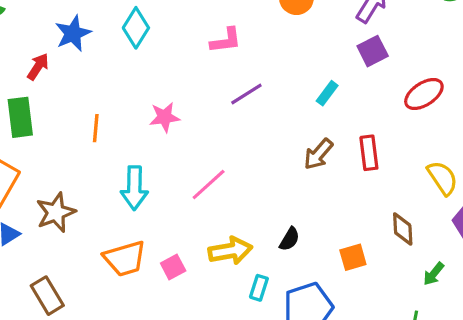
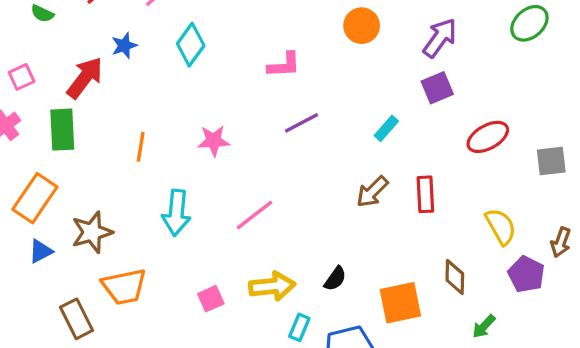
blue star: (73, 33) -> (124, 46), size x0.7
red arrow: (38, 67) -> (85, 78), size x1.5
orange square: (353, 257) -> (400, 303), size x1.5
orange trapezoid: (125, 259) -> (124, 287), moved

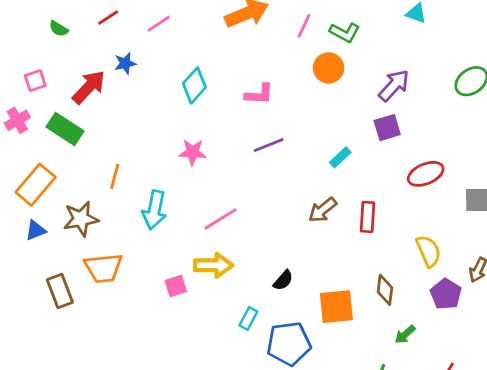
cyan diamond: (191, 45) -> (194, 85), moved
green rectangle: (62, 130) -> (65, 129), turned -60
orange line: (141, 147) -> (115, 176), moved
yellow arrow: (272, 286) -> (213, 265), moved

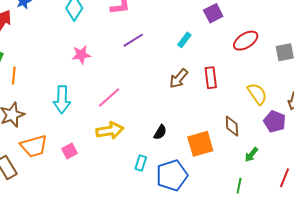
orange line: (115, 176) -> (14, 76), moved
pink square: (176, 286) -> (69, 151), moved

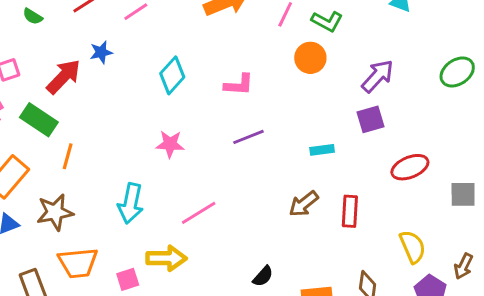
cyan rectangle: (184, 40) -> (322, 150), turned 35
yellow arrow: (110, 131) -> (166, 258), moved

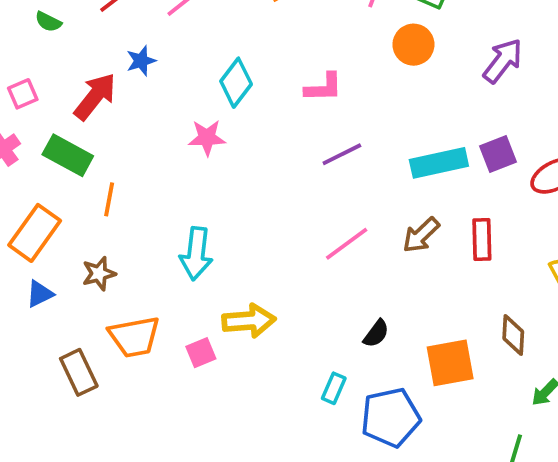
purple square: (370, 119) -> (498, 154), moved
pink star: (170, 144) -> (207, 138), moved
cyan rectangle: (322, 150) -> (439, 163), size x1.8
brown star: (55, 212) -> (99, 274), size x0.7
pink line: (199, 213) -> (347, 244), moved

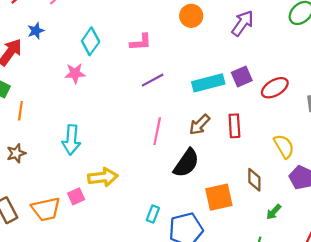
pink line: (347, 244) -> (157, 131), turned -40
black semicircle: (376, 334) -> (186, 163), moved, size x1.8
orange trapezoid: (134, 337) -> (46, 209), moved

